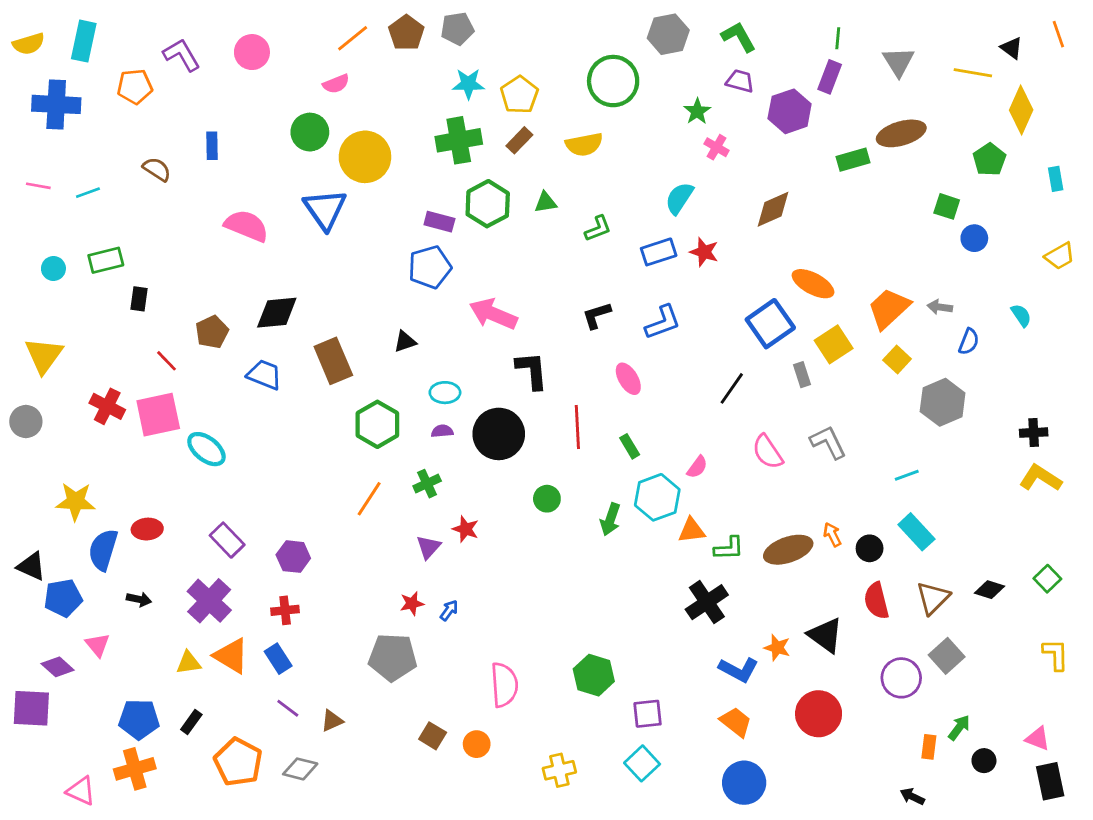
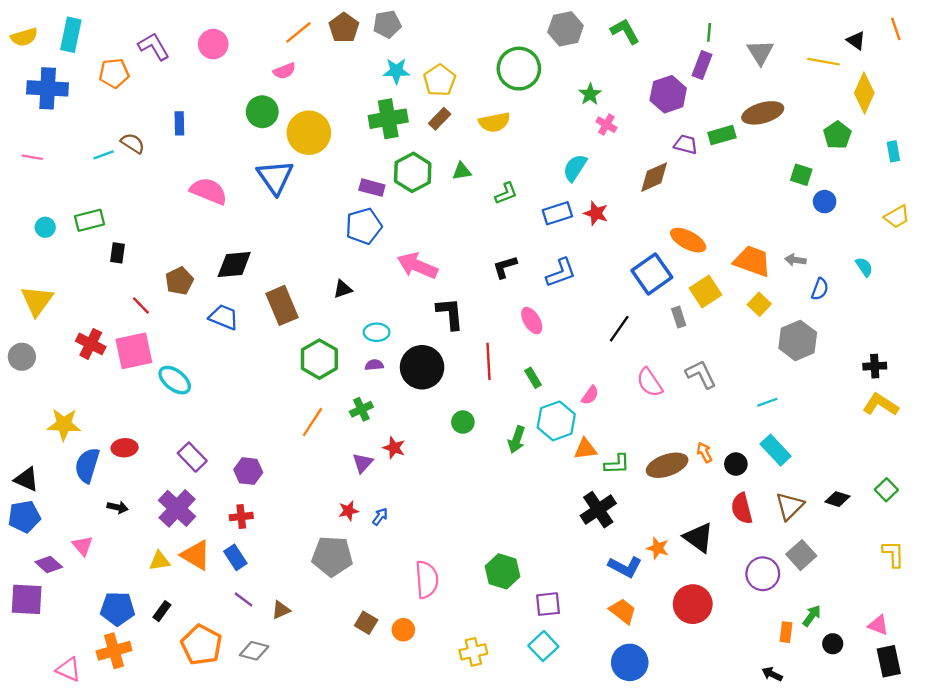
purple trapezoid: (740, 81) -> (686, 144), moved
cyan line: (88, 193) -> (104, 155), moved
orange trapezoid: (889, 308) -> (752, 261), turned 63
blue pentagon: (63, 598) -> (24, 517), moved

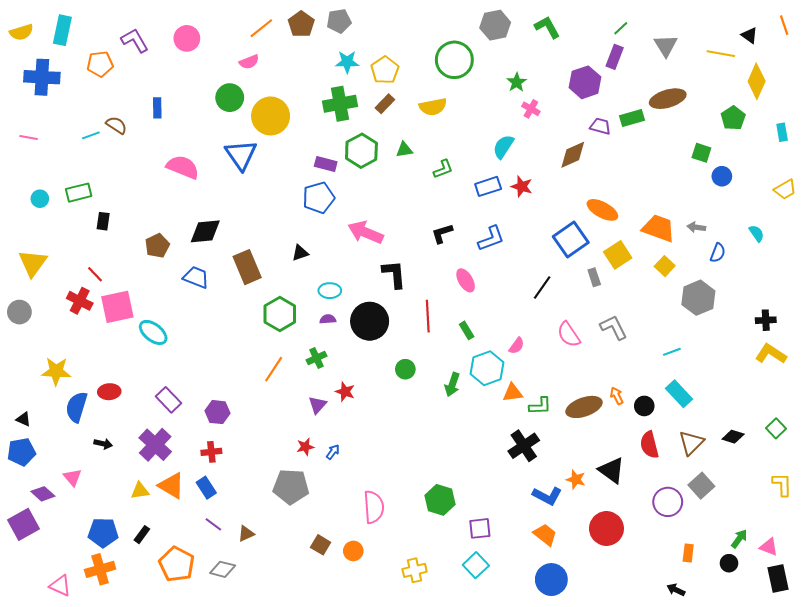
green line: (709, 32) -> (621, 28), turned 42
red line: (141, 305) -> (95, 274), moved
black triangle: (27, 479) -> (23, 419), size x0.7
purple square: (27, 599) -> (23, 524), turned -32
green arrow: (812, 616) -> (739, 539), moved

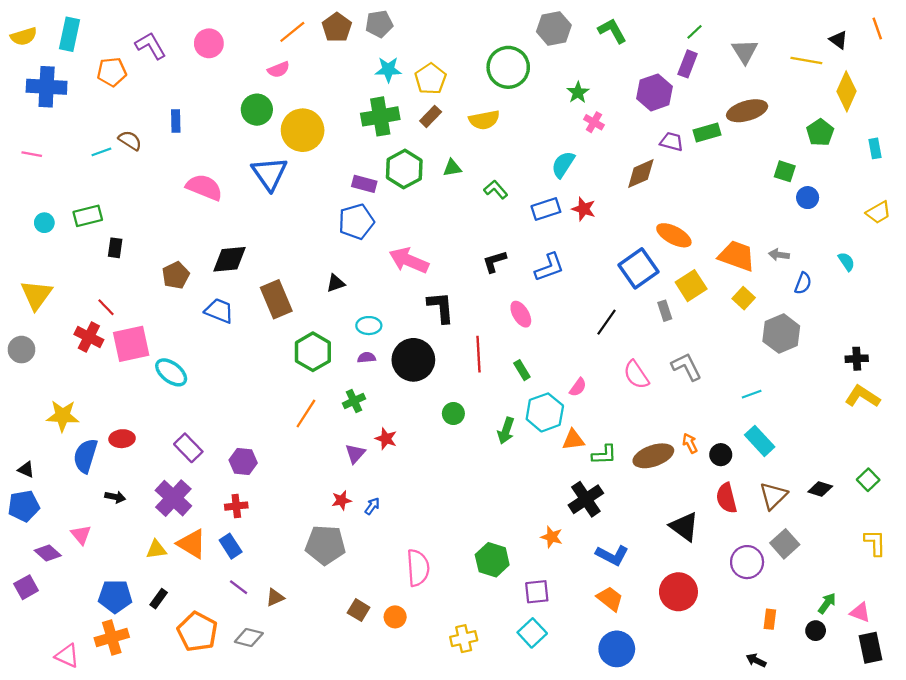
green L-shape: (443, 169) -> (496, 190), turned -110
orange star: (576, 479) -> (552, 537), moved
purple square: (23, 524) -> (26, 587), size x0.7

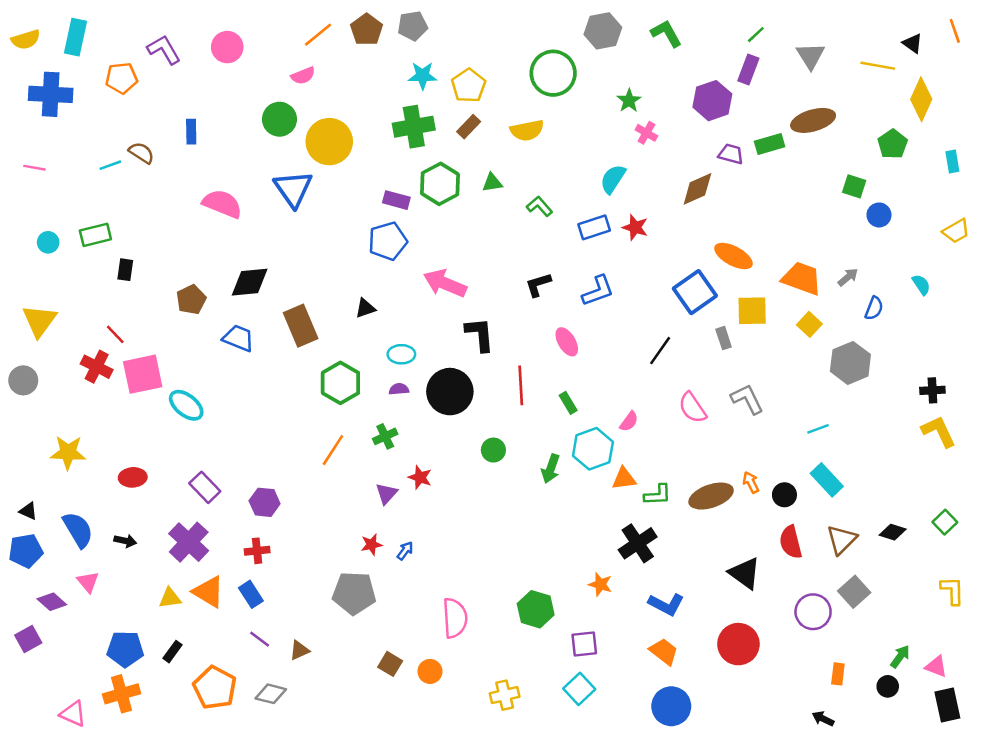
gray arrow: (779, 255) -> (848, 277), turned 132
yellow square: (691, 286) -> (752, 311), turned 32
yellow L-shape: (862, 396) -> (939, 431), turned 32
blue semicircle: (85, 456) -> (78, 530), moved, turned 132

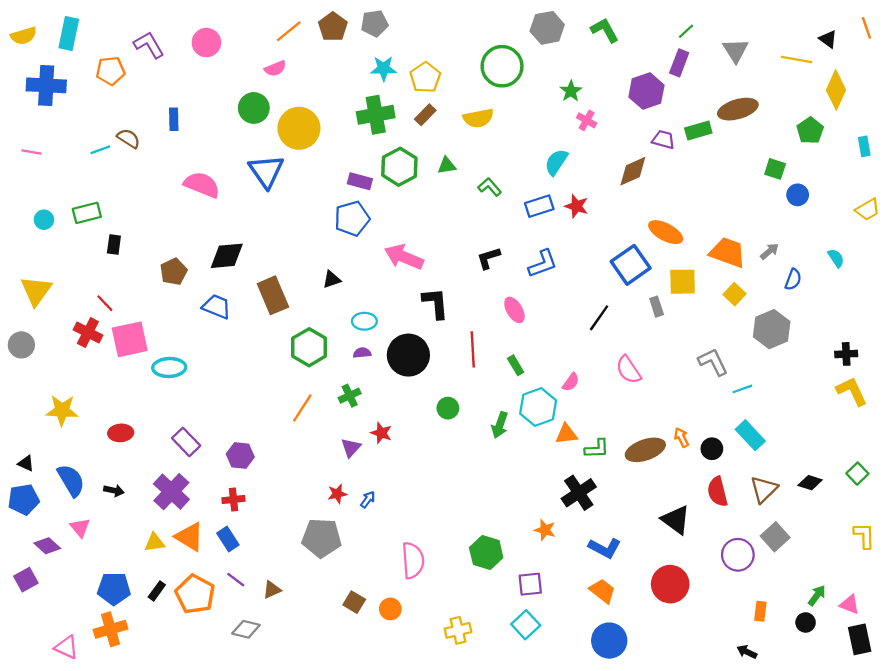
gray L-shape: (747, 399) -> (713, 362), moved
cyan ellipse: (186, 405) -> (169, 367), turned -40
orange pentagon: (215, 688) -> (195, 594), moved

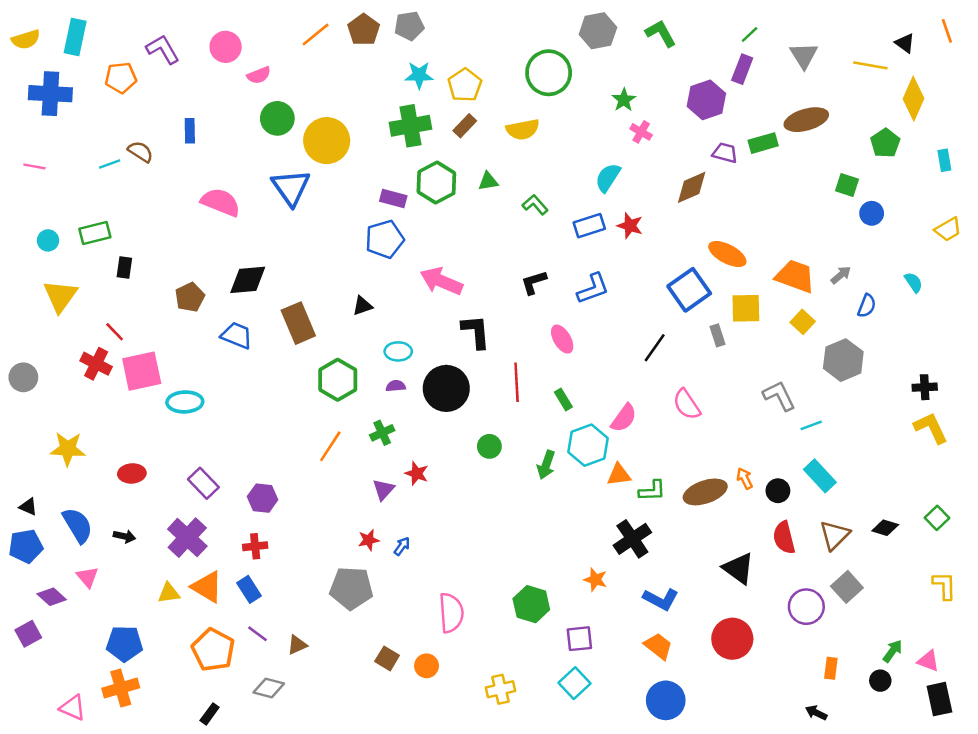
pink semicircle: (275, 68) -> (259, 75), moved
yellow triangle: (36, 291) -> (60, 296), moved
pink semicircle: (571, 382) -> (624, 418), size x1.4
black rectangle: (157, 591) -> (210, 714), moved

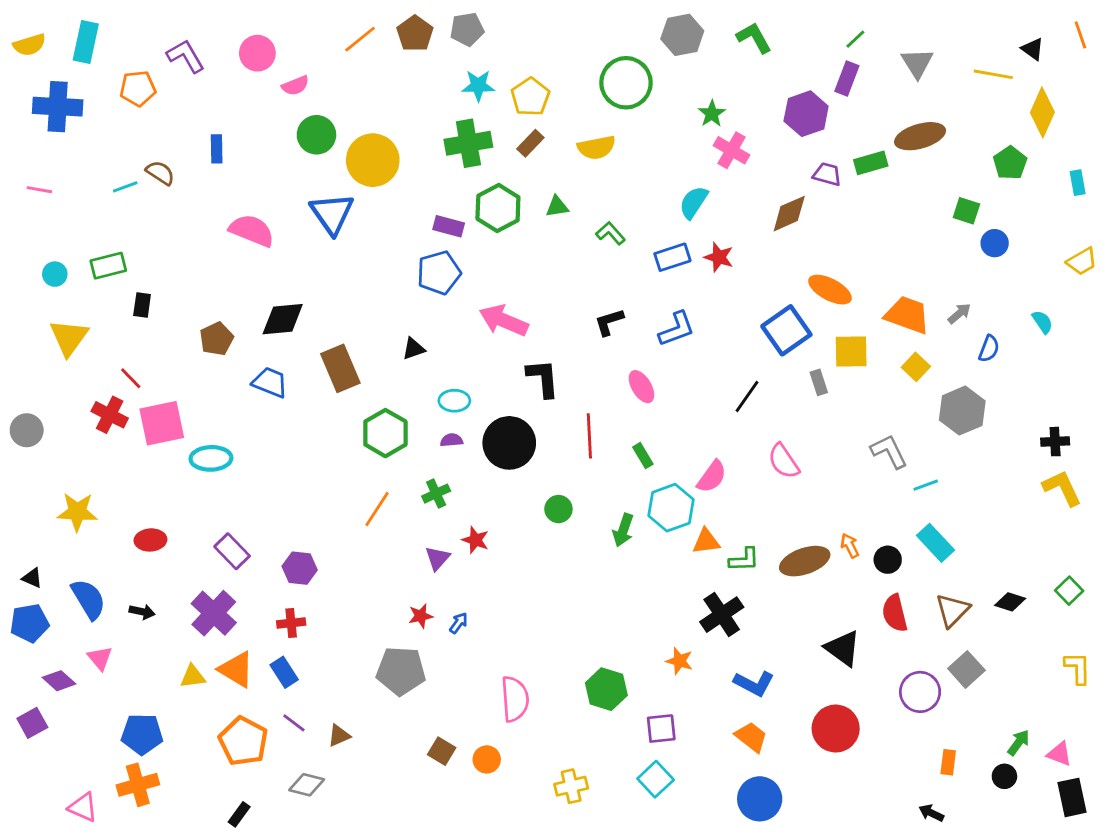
pink cross: (641, 132) -> (732, 150), size x1.4

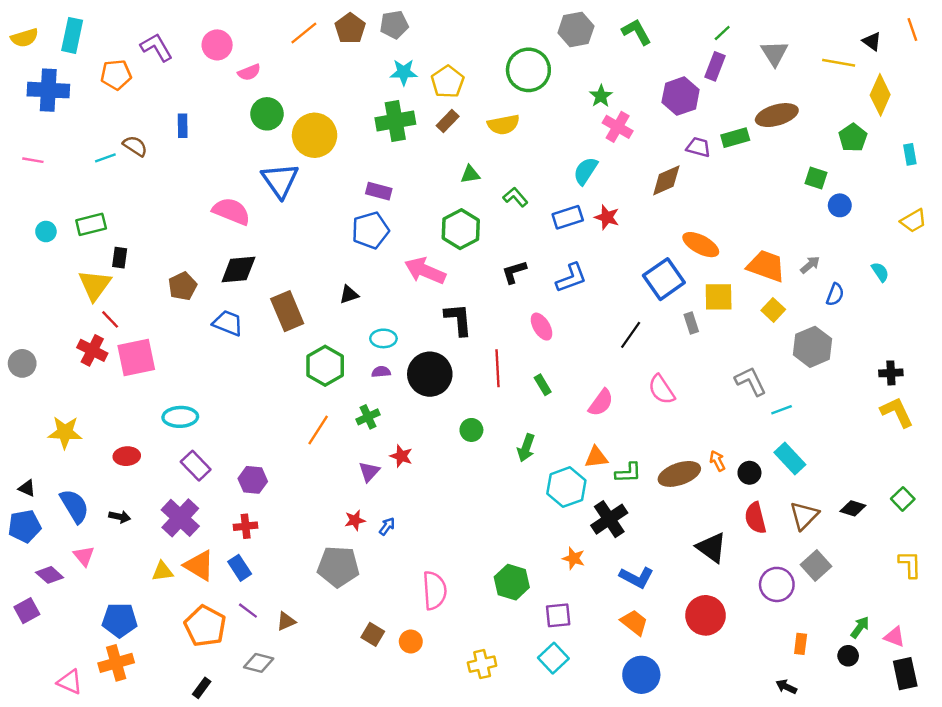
green hexagon: (498, 208) -> (461, 229), moved
pink semicircle: (252, 230) -> (231, 211), moved
yellow triangle: (69, 337) -> (95, 285), moved
cyan ellipse: (211, 458) -> (180, 417), moved
cyan hexagon: (671, 508) -> (566, 487), moved

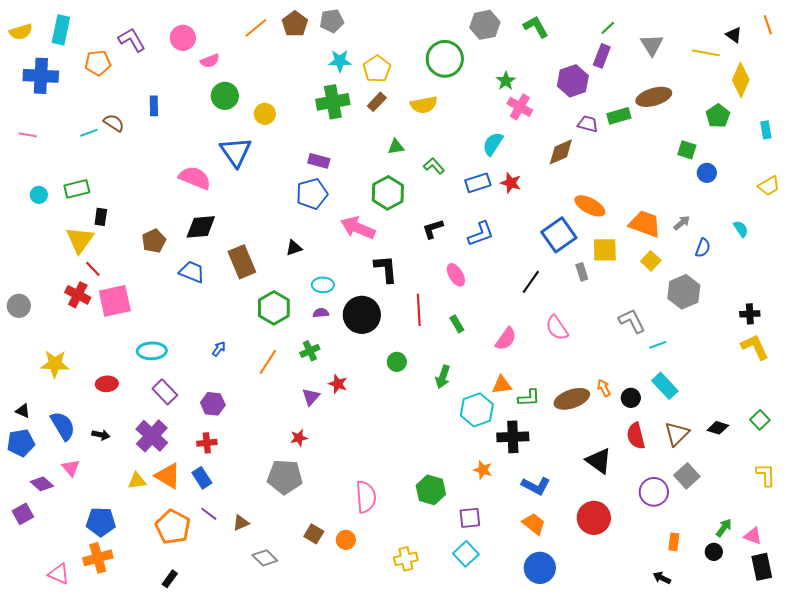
yellow circle: (315, 135) -> (265, 114), size x0.6
black cross: (609, 519) -> (513, 437), turned 32
blue arrow: (387, 526) -> (219, 349), moved
gray diamond: (259, 663) -> (265, 558), moved, turned 30

